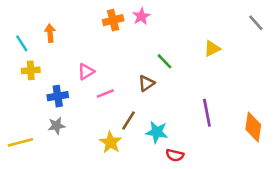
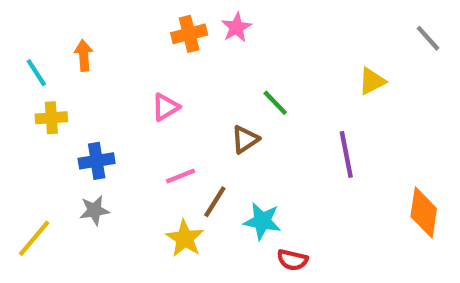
yellow triangle: (212, 48) -> (372, 81), moved
pink triangle: (86, 72) -> (165, 107), moved
pink line: (105, 94) -> (181, 176), moved
purple line: (207, 113) -> (346, 154), moved
yellow line: (20, 142) -> (34, 238), turned -35

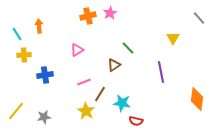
yellow triangle: (372, 81) -> (173, 38), turned -32
gray star: (94, 210) -> (44, 117), moved

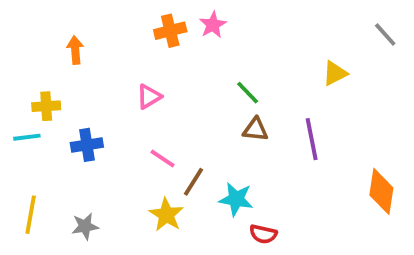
cyan line: (17, 34) -> (27, 137), moved, turned -64
yellow triangle: (173, 38) -> (335, 73), turned 32
brown triangle: (114, 65) -> (255, 129), moved, turned 40
pink line: (84, 82) -> (162, 158), turned 56
yellow line: (16, 111) -> (31, 215), turned -30

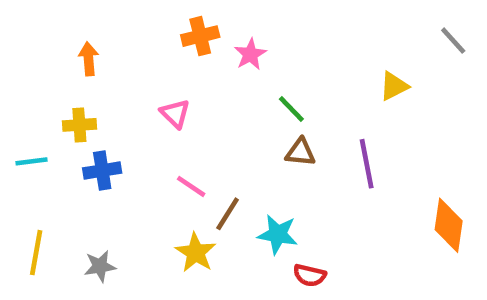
pink star: (213, 25) -> (250, 54), moved
pink triangle: (149, 97) -> (175, 114), turned -44
yellow cross: (46, 106) -> (79, 125), moved

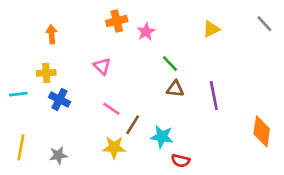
yellow triangle: (394, 86) -> (211, 29), moved
blue cross: (102, 171) -> (60, 99), turned 36
yellow star: (196, 253) -> (114, 147), turned -30

